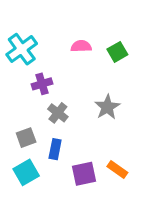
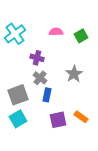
purple cross: (42, 84) -> (37, 58), moved, turned 32
gray square: (26, 138) -> (18, 95), size x1.5
blue rectangle: (55, 149) -> (47, 95), moved

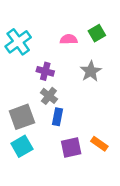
green square: (81, 36) -> (97, 33), moved
gray star: (74, 74) -> (91, 71), moved

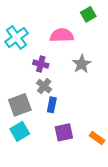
green square: (97, 33) -> (88, 14), moved
pink semicircle: (69, 39) -> (62, 35), size x1.5
orange rectangle: (99, 144) -> (97, 138), moved

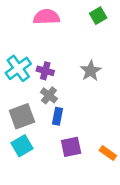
pink semicircle: (62, 35) -> (47, 17), moved
cyan cross: (16, 38) -> (18, 68), moved

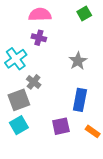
purple cross: (45, 71) -> (39, 38), moved
gray cross: (49, 95) -> (34, 82), moved
blue rectangle: (58, 116) -> (80, 100), moved, size x1.5

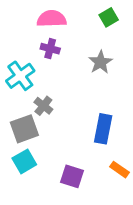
gray star: (78, 61) -> (100, 62), moved
purple square: (61, 126) -> (72, 176), moved, turned 30

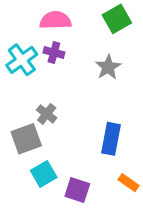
green square: (109, 17) -> (117, 19), size x1.4
cyan cross: (20, 76) -> (22, 60), moved
cyan square: (24, 161) -> (44, 174), moved

